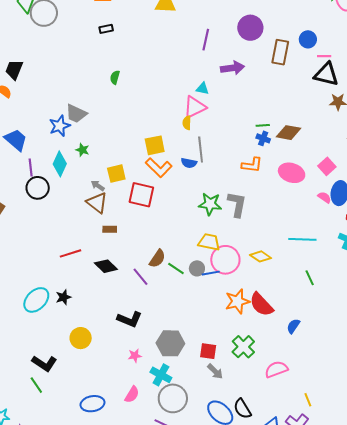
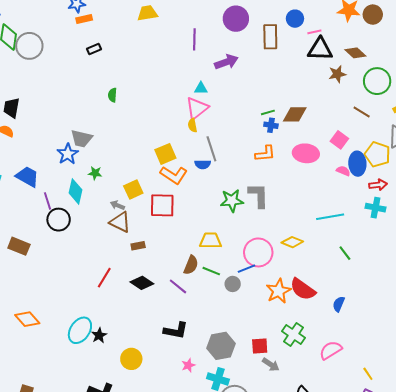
yellow trapezoid: (209, 242) -> (211, 241), moved
red line: (71, 253) -> (104, 278), turned -30
gray circle: (197, 268) -> (233, 284), moved
black star: (63, 297) -> (99, 335), moved

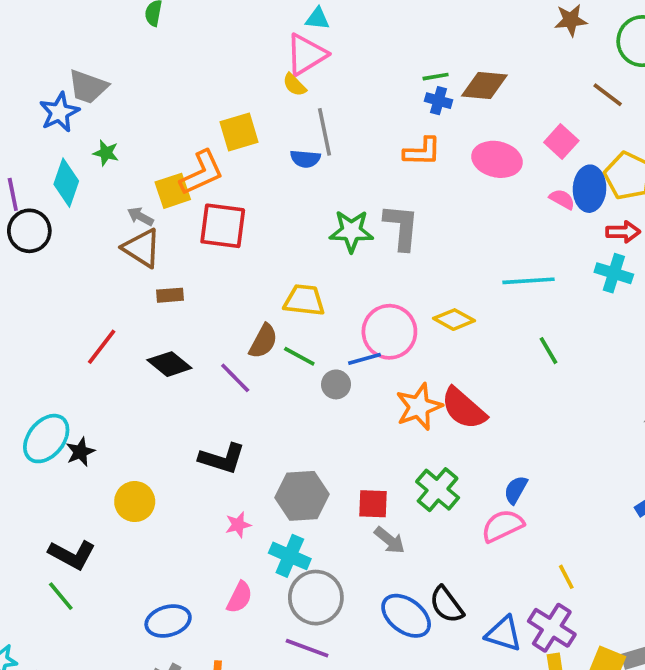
yellow semicircle: (193, 125) -> (294, 85), turned -40
orange L-shape: (174, 175) -> (202, 173), moved, turned -64
blue semicircle: (339, 304) -> (516, 490), moved

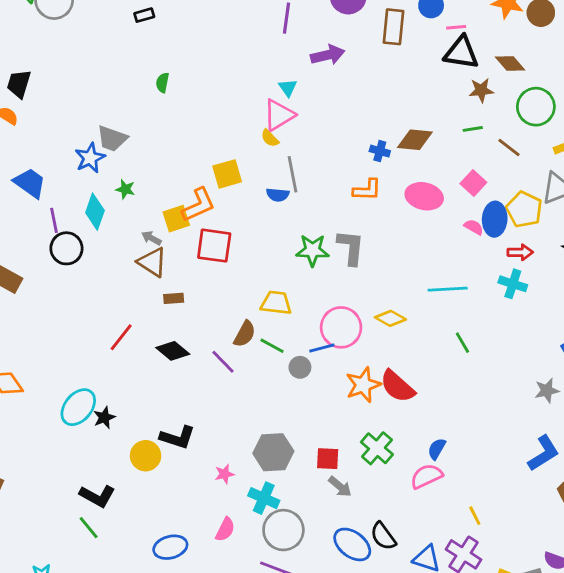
cyan triangle: (318, 19) -> (288, 88), turned 48
green line: (436, 77) -> (473, 129), moved
black L-shape: (222, 458) -> (178, 437), moved

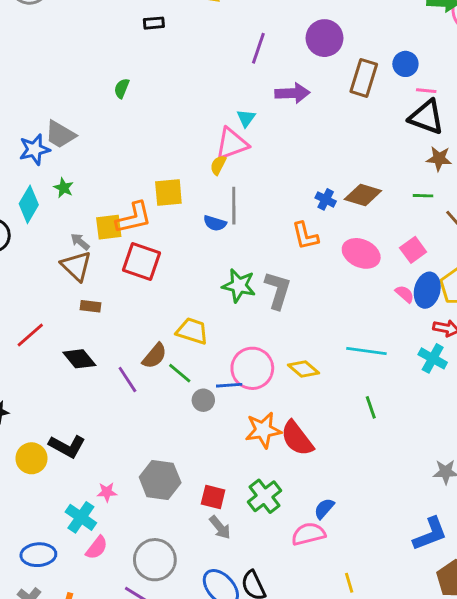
black rectangle: (144, 15) -> (154, 23), moved
yellow semicircle: (270, 138) -> (218, 165), turned 60
orange L-shape: (367, 190) -> (305, 236), turned 64
cyan cross: (264, 498) -> (81, 517), moved

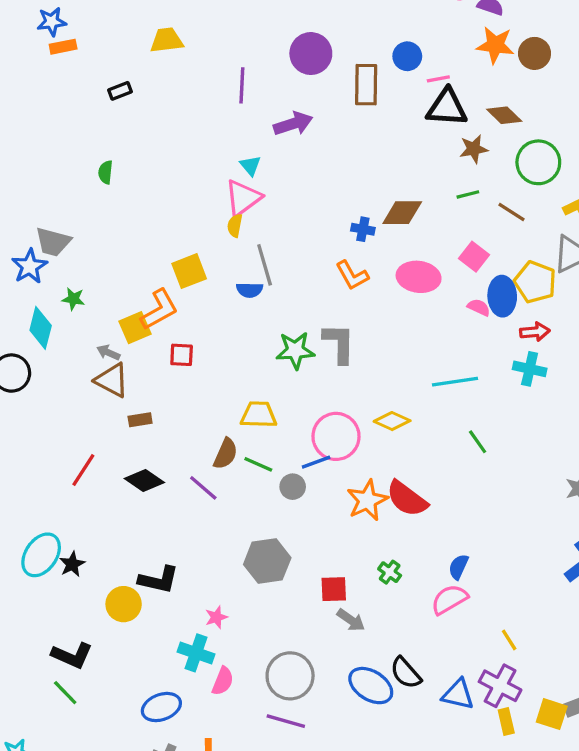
red square: (141, 262) -> (182, 355), size x0.6
gray hexagon: (160, 480) -> (267, 561), moved
green cross: (264, 496) -> (390, 572), size x0.6

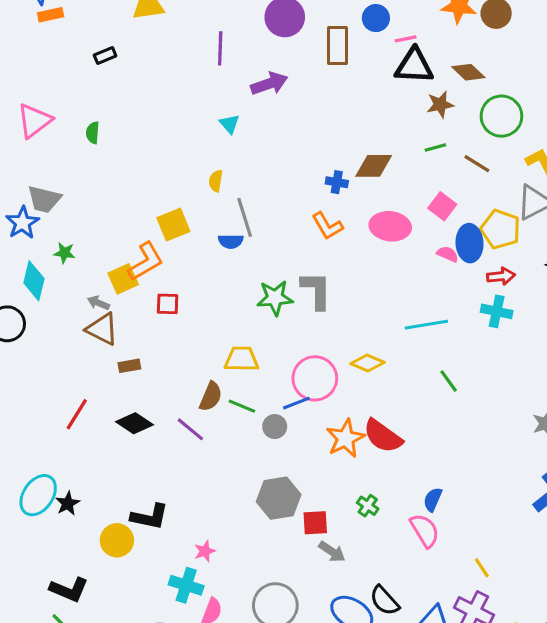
pink triangle: (243, 198) -> (34, 121), moved
gray hexagon: (267, 561) -> (279, 498), moved
pink semicircle: (449, 599) -> (425, 530), turned 90

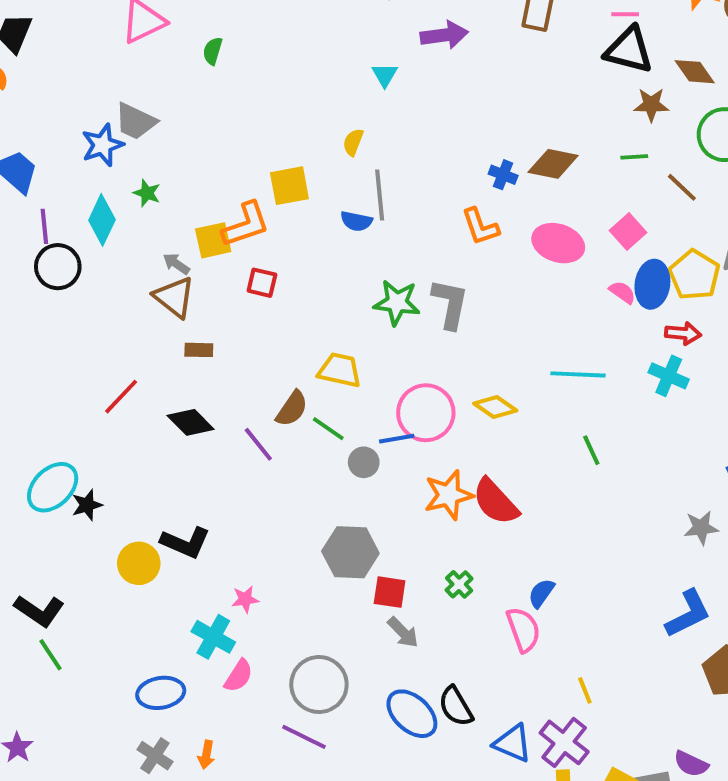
black L-shape: (69, 590) -> (39, 611), moved

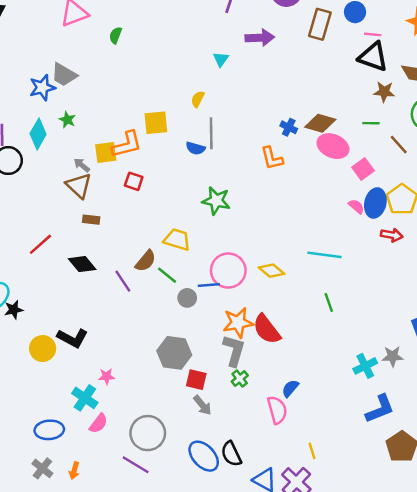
pink ellipse: (558, 243) -> (333, 146), moved
gray L-shape: (450, 304) -> (234, 350), moved
cyan cross: (669, 376) -> (365, 366), moved, turned 35

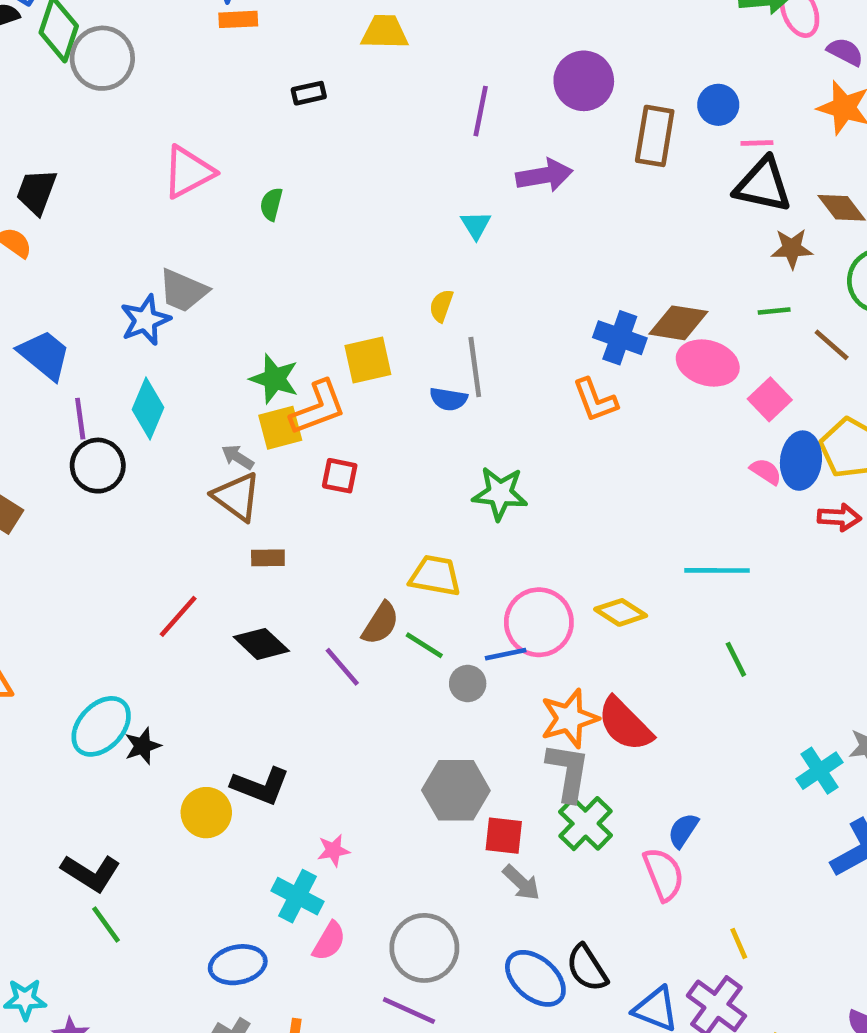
green star: (67, 120) -> (274, 379), moved, size x1.5
blue cross: (289, 127) -> (620, 338), size x1.5
green cross: (240, 379) -> (586, 824), size x1.6

